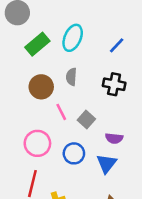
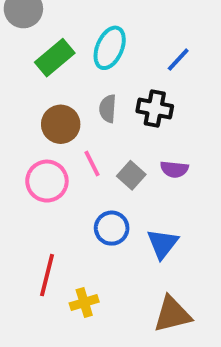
black cross: (114, 84) -> (155, 109), moved
purple semicircle: (114, 138) -> (174, 169), moved
pink circle: (37, 143) -> (47, 181), moved

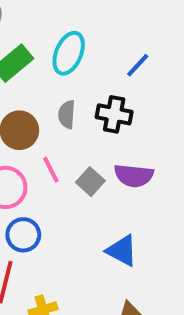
purple semicircle: (174, 169) -> (134, 176), size x1.4
blue circle: (112, 228) -> (23, 235), moved
blue triangle: (163, 244) -> (122, 251), turned -40

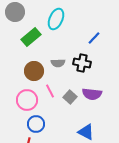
cyan ellipse: (69, 53) -> (56, 19), moved
gray semicircle: (67, 114) -> (58, 63), turned -96

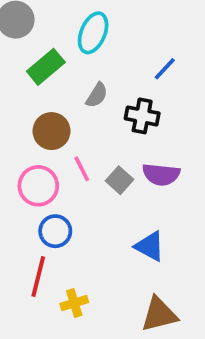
gray semicircle: (58, 63) -> (97, 95), moved, turned -56

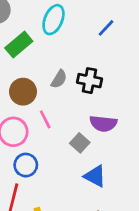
blue line: (165, 69) -> (106, 28), moved
gray semicircle: (97, 95) -> (59, 79), moved
gray square: (119, 180) -> (80, 143), moved

